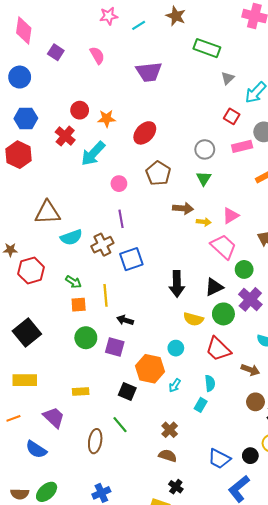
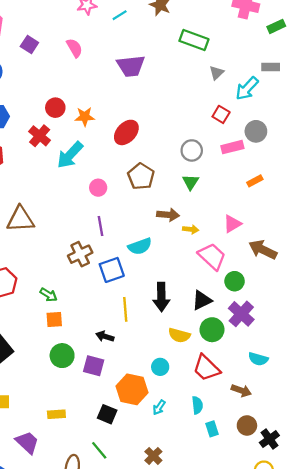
pink triangle: (231, 216) -> (232, 224), moved
cyan semicircle: (71, 237) -> (140, 246), moved
yellow line: (105, 295) -> (125, 309), moved
cyan rectangle: (201, 405) -> (212, 429), moved, turned -48

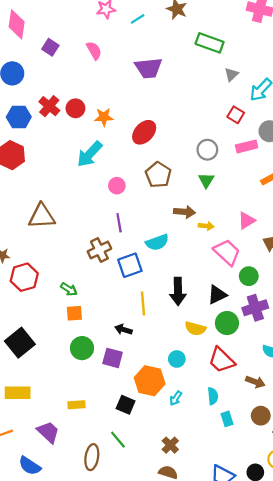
red cross: (40, 136) -> (49, 106), moved
purple cross: (241, 314) -> (255, 308), turned 30

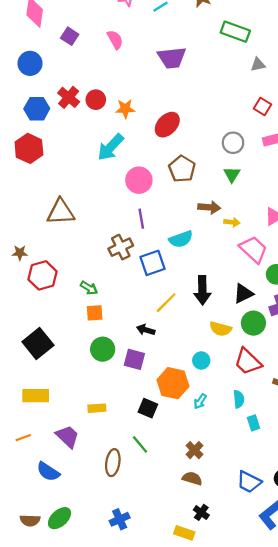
gray triangle: (231, 75) -> (258, 64), turned 32
pink circle: (117, 186) -> (139, 180), size x1.5
yellow line: (143, 303) -> (166, 303), turned 50

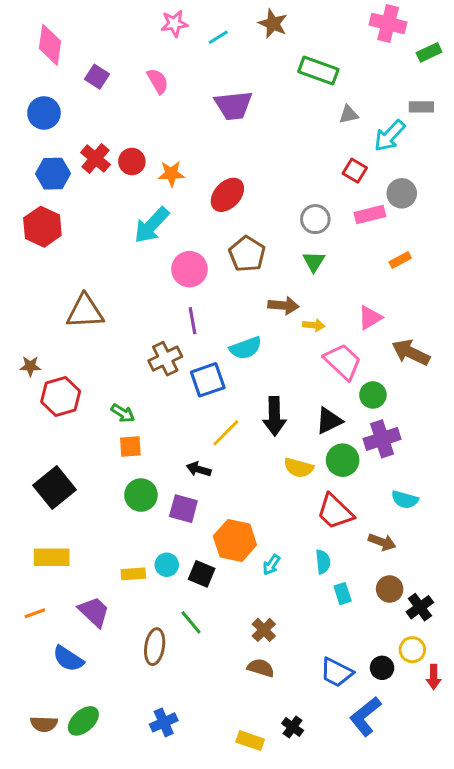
cyan circle: (201, 360) -> (167, 565), moved
black cross: (201, 512) -> (293, 727), moved

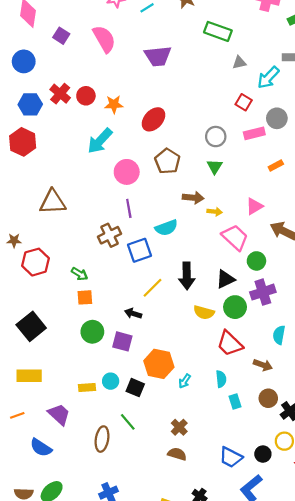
pink semicircle: (158, 81) -> (104, 39), size x1.5
cyan semicircle: (405, 500) -> (279, 335), turned 84

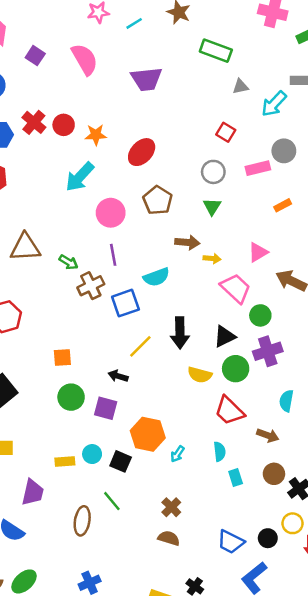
red square: (244, 102) -> (226, 132), moved
green arrow: (79, 274) -> (69, 262), moved
purple trapezoid: (59, 414) -> (33, 492), turned 60

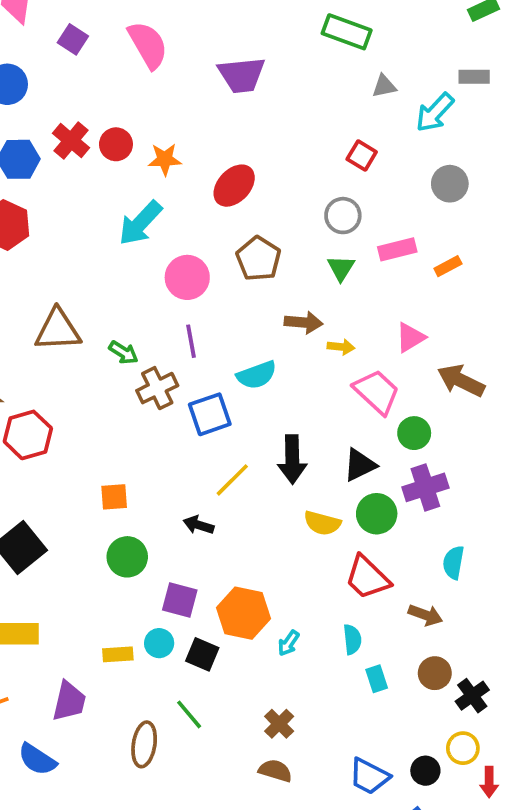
pink rectangle: (258, 168) -> (397, 249), moved
purple square: (106, 408) -> (180, 600), moved

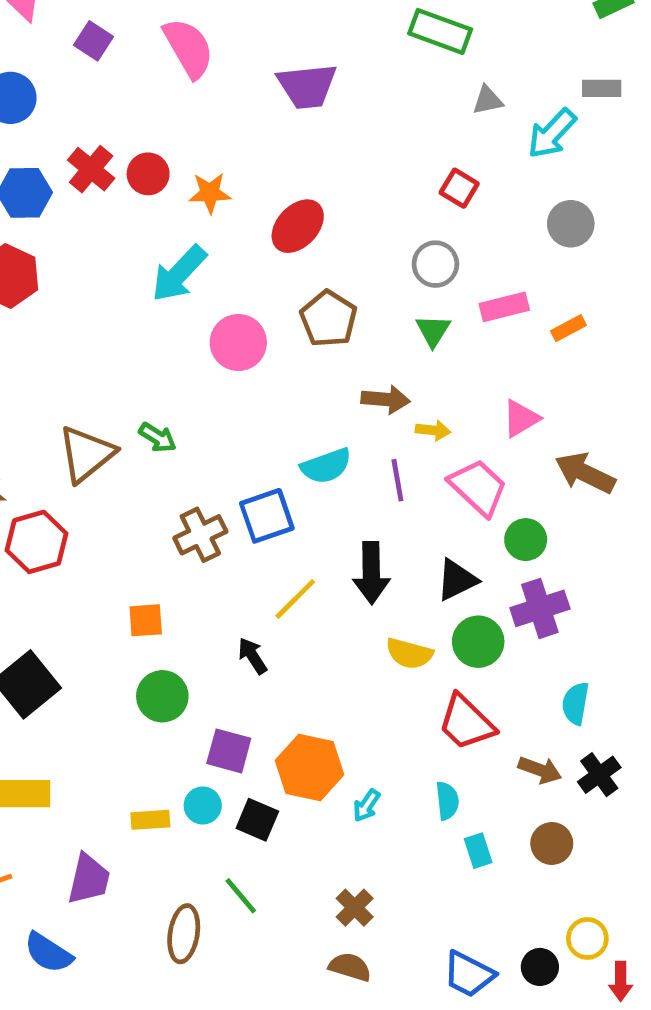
brown triangle: (58, 330) -> (86, 454), moved, turned -36
purple line: (191, 341) -> (397, 480), moved
brown cross: (157, 388) -> (200, 535), moved
black arrow: (198, 525) -> (253, 656), turned 40
black cross: (472, 696) -> (599, 775), moved

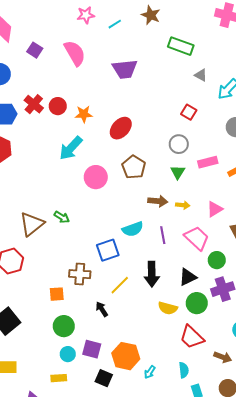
gray triangle: (488, 100) -> (201, 75), turned 40
yellow arrow: (433, 430) -> (183, 205), moved
brown cross: (200, 535) -> (80, 274), moved, turned 30
cyan circle: (203, 806) -> (68, 354), moved

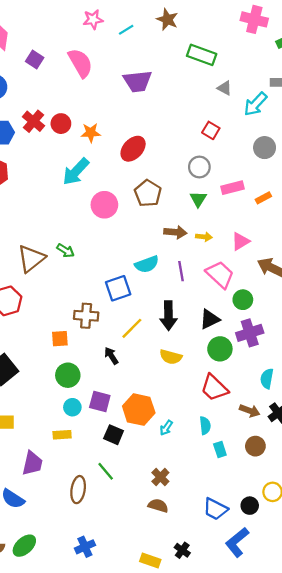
yellow semicircle: (168, 308) -> (171, 357), moved

